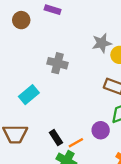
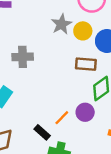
orange line: (76, 143) -> (62, 118), moved

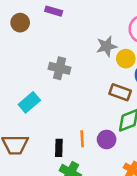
orange line: (62, 118) -> (82, 139), turned -63
black rectangle: (42, 132) -> (59, 148), turned 35

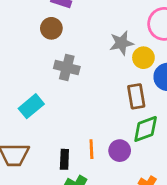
brown circle: (20, 23) -> (51, 28), moved
brown rectangle: (120, 92) -> (136, 96), turned 60

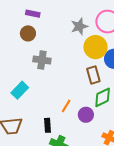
gray star: (122, 43) -> (79, 26), moved
yellow circle: (143, 58) -> (95, 47), size x1.5
orange line: (91, 149) -> (66, 106), moved, turned 40

